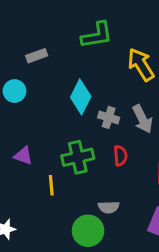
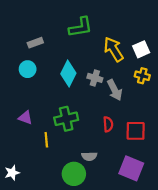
cyan circle: (15, 91) -> (28, 69), moved
gray cross: (109, 117) -> (95, 78), moved
red semicircle: (120, 156) -> (108, 124), moved

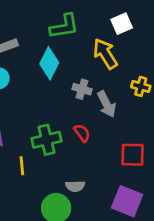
white square: (141, 49) -> (122, 24), moved
cyan diamond: (68, 74) -> (49, 63), moved
red semicircle: (108, 124) -> (82, 133), moved, turned -32

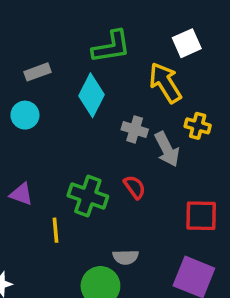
yellow cross: (141, 86) -> (198, 126), moved
green cross: (47, 140) -> (88, 196), turned 32

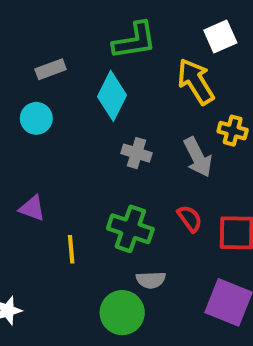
gray cross: (135, 129) -> (136, 153), moved
red semicircle: (135, 187) -> (190, 219), moved
green cross: (88, 196) -> (130, 229), moved

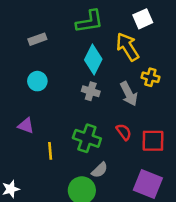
cyan diamond: (112, 96) -> (93, 59), moved
cyan circle: (36, 118) -> (37, 81), moved
gray semicircle: (151, 280) -> (100, 170), turned -42

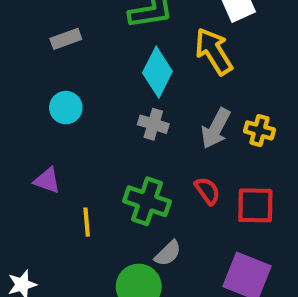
yellow cross: (150, 77) -> (259, 130), moved
gray arrow: (129, 94) -> (216, 128), turned 55

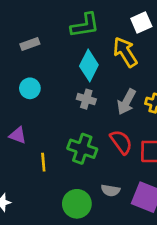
red semicircle: (207, 191) -> (121, 142), size x1.4
gray semicircle: (168, 253) -> (110, 190), moved, turned 54

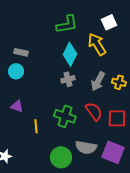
gray rectangle: (30, 44) -> (21, 52), moved, turned 32
cyan circle: (30, 88) -> (16, 71), moved
gray cross: (86, 99) -> (68, 79), turned -32
gray semicircle: (110, 190) -> (86, 147), size x1.5

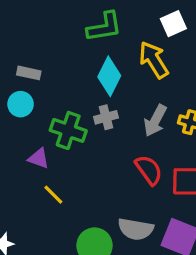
purple triangle: (17, 106) -> (39, 158), moved
green cross: (65, 116) -> (68, 130), moved
yellow line: (36, 126) -> (53, 195), turned -40

